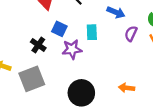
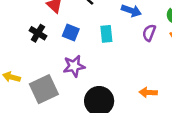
black cross: (38, 45) -> (38, 33), moved
purple star: (72, 49) -> (74, 66), moved

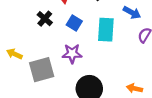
cyan rectangle: (106, 34) -> (106, 30), size x1.5

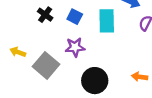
gray square: (42, 70) -> (46, 65), turned -30

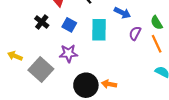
orange arrow: (140, 77) -> (109, 84), moved

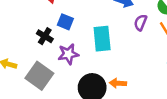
black cross: (42, 22) -> (45, 36), moved
cyan rectangle: (99, 30) -> (102, 39), moved

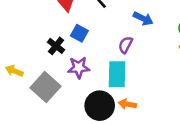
purple semicircle: (141, 23) -> (126, 45), moved
cyan rectangle: (102, 39) -> (117, 74), moved

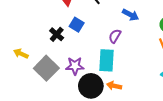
purple star: (79, 67) -> (75, 66), moved

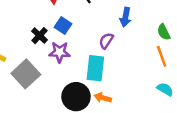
blue arrow: (131, 15) -> (125, 17), turned 70
purple star: (75, 66) -> (60, 52), moved

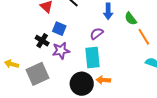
green semicircle: (164, 32) -> (131, 19), moved
purple semicircle: (106, 41) -> (97, 34), turned 32
gray square: (26, 74) -> (37, 74), turned 30

